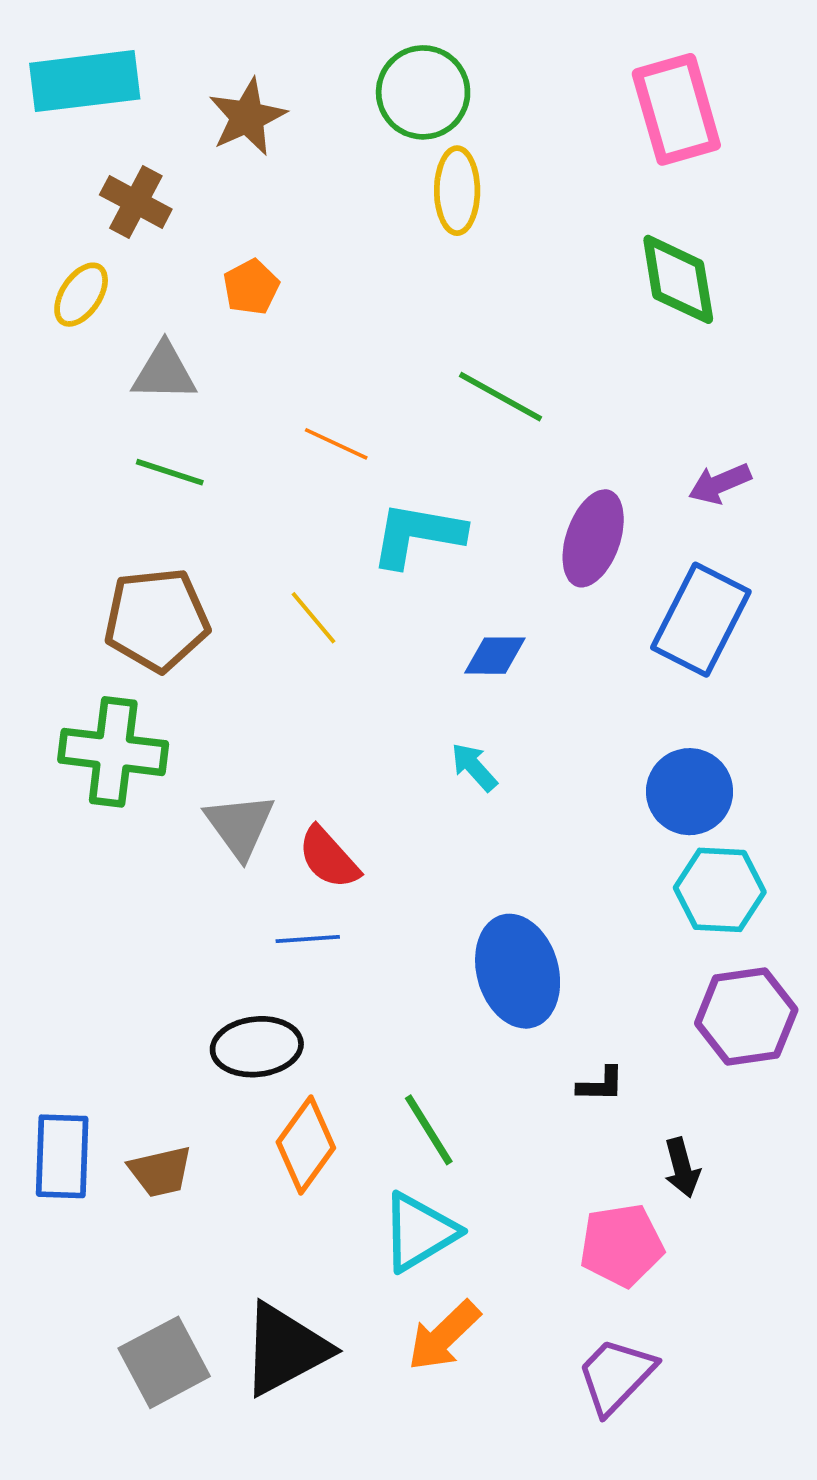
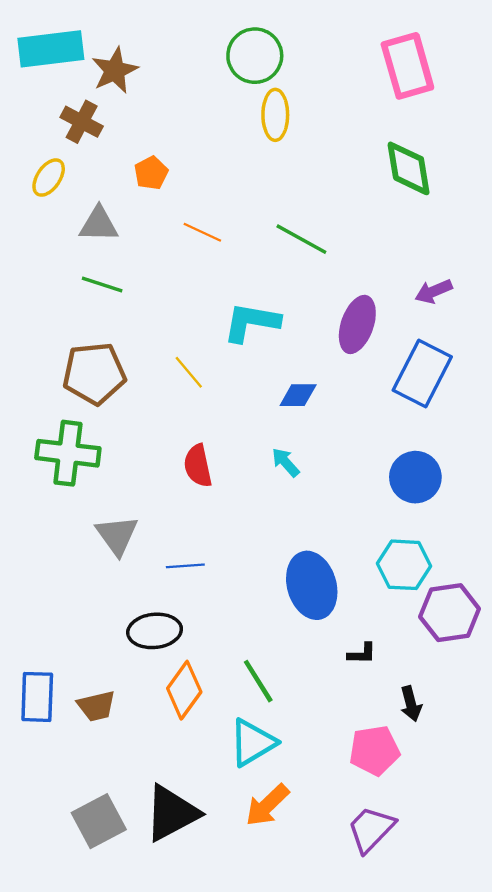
brown star: (247, 117) -> (115, 70), moved
orange line: (336, 444) -> (202, 232), moved
gray triangle: (240, 826) -> (117, 535), moved
red semicircle: (329, 858) -> (198, 466), moved, turned 30
cyan hexagon: (720, 890) -> (404, 565), moved

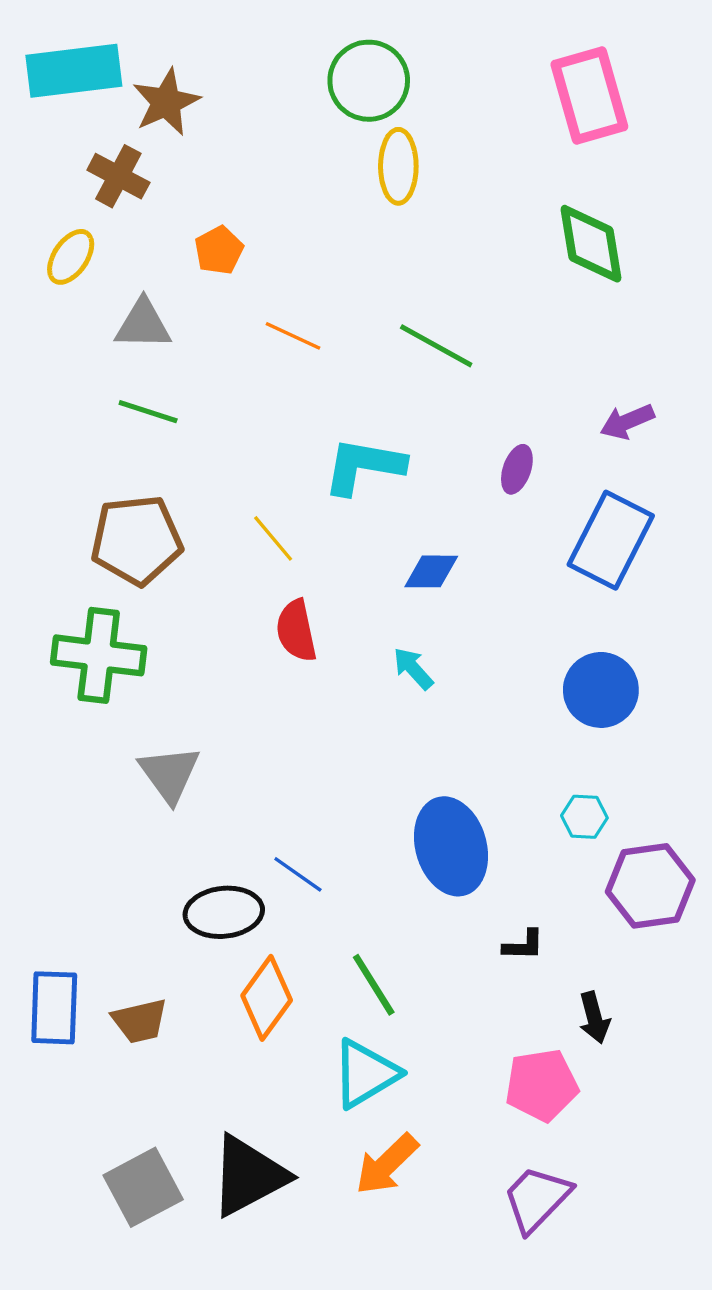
purple ellipse: (357, 324) -> (517, 469), size x0.6
red semicircle: (198, 466) -> (296, 631), moved
cyan hexagon: (404, 565) -> (584, 817), size x0.6
blue line: (185, 566) -> (298, 874), moved, turned 39

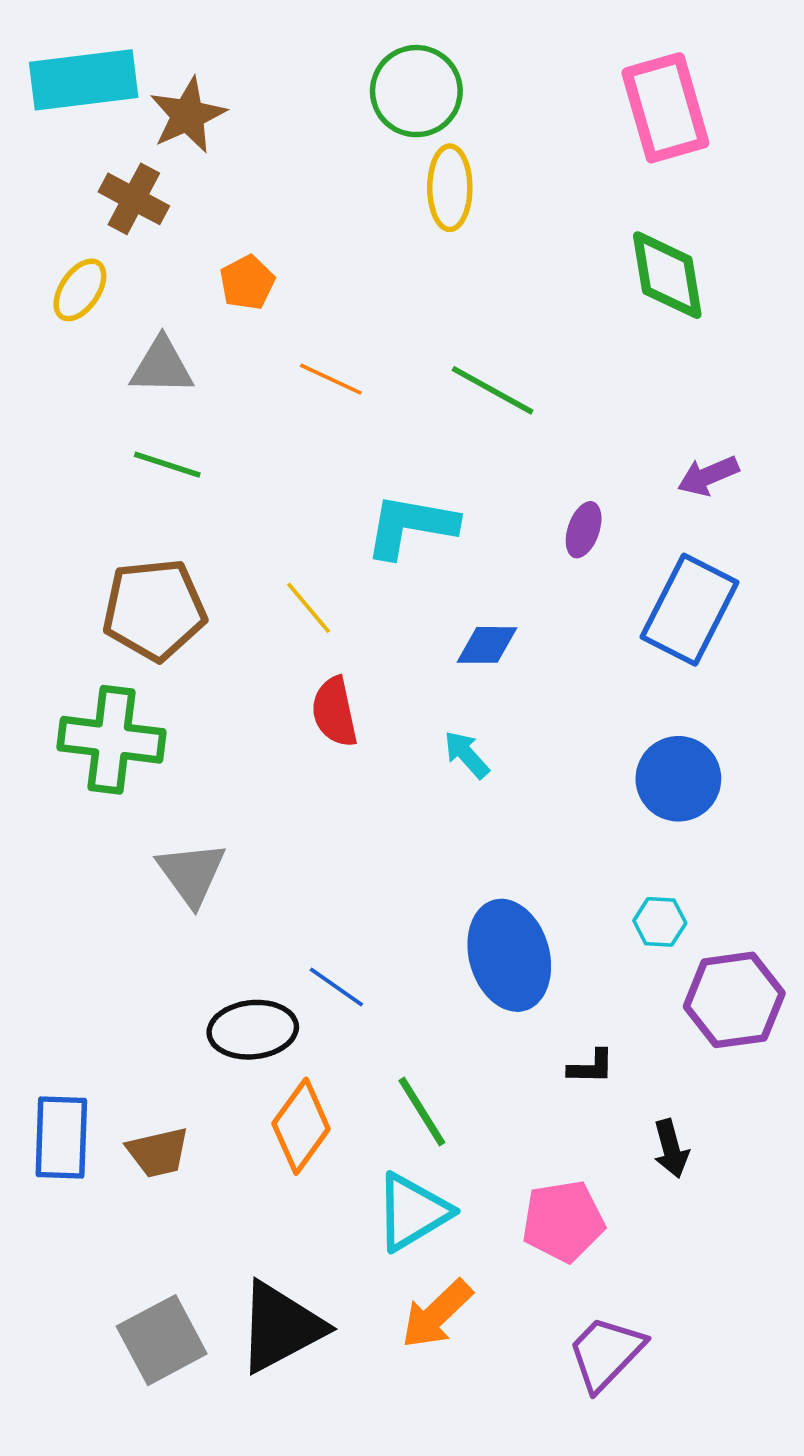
pink pentagon: (542, 1085) -> (563, 1221), moved

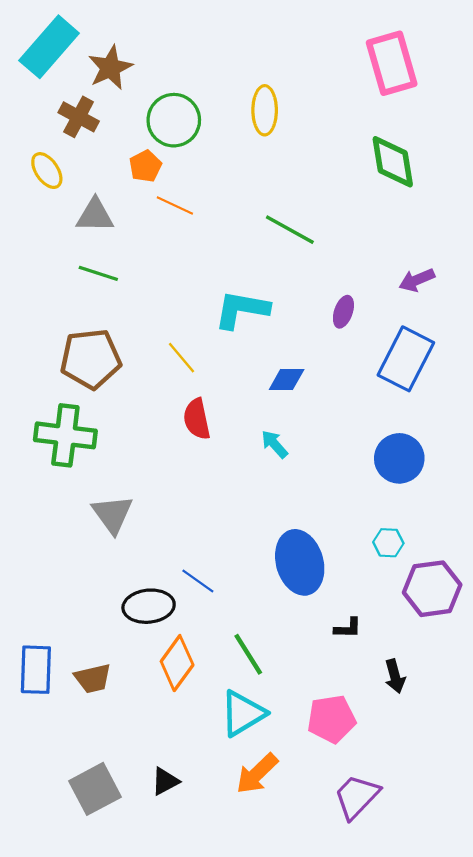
cyan rectangle: (84, 80) -> (49, 47), turned -42
green circle: (416, 91) -> (174, 120), moved
yellow ellipse: (80, 290) -> (47, 171), turned -69
orange line: (331, 379) -> (175, 206), moved
black triangle: (281, 1327) -> (165, 781), size x0.5

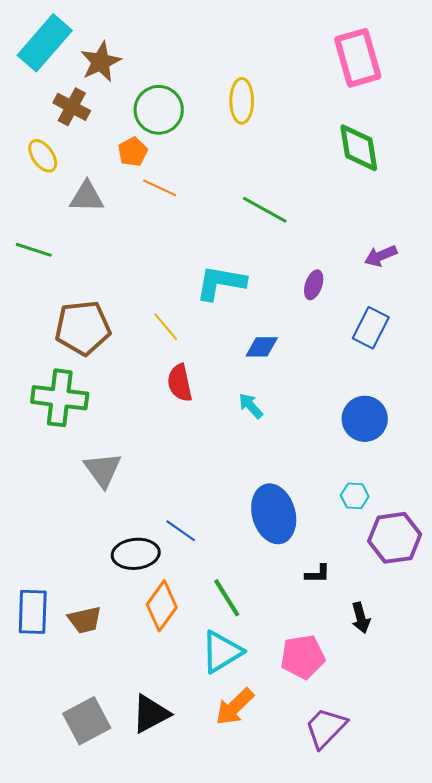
green line: (98, 273) -> (34, 250), moved
blue rectangle: (406, 359) -> (371, 328), size x0.7
black triangle: (165, 781) -> (151, 714), size x1.5

